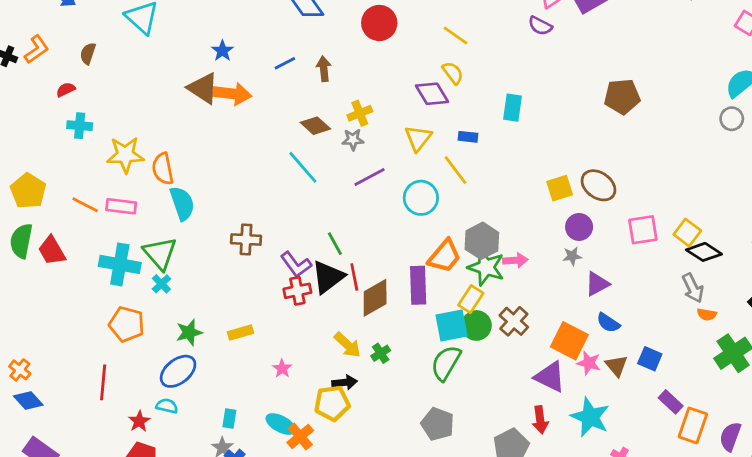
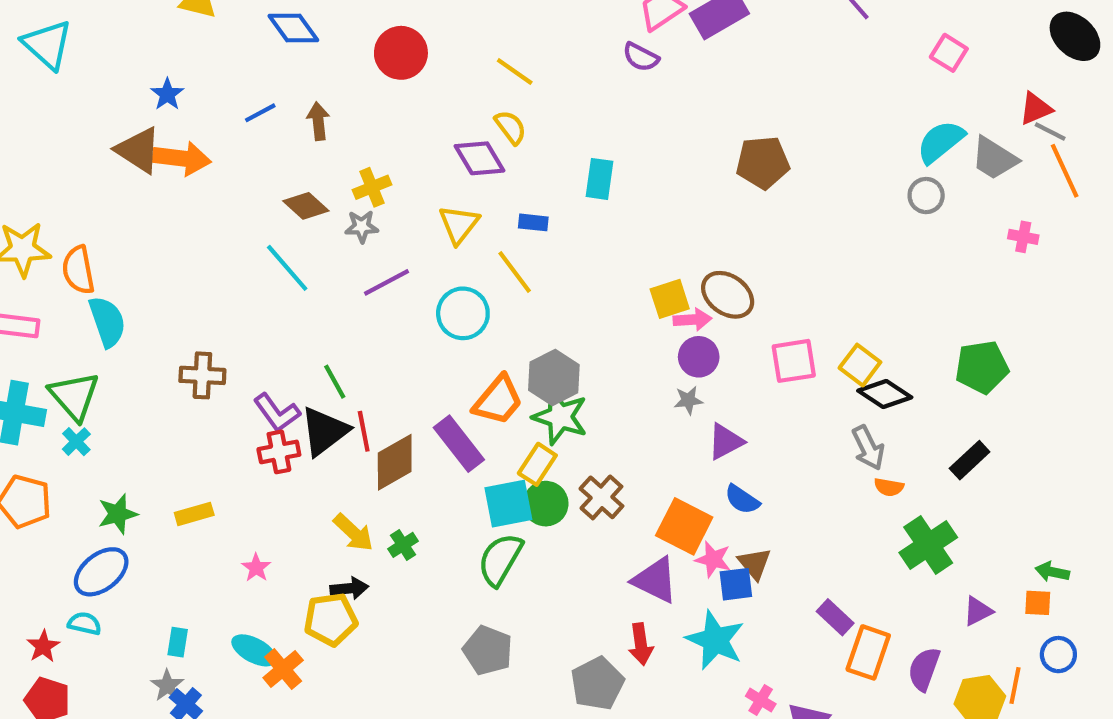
pink arrow: (515, 260) -> (692, 320), moved
purple rectangle: (418, 285) -> (459, 444), turned -36
blue square: (650, 359) -> (736, 584), moved, turned -30

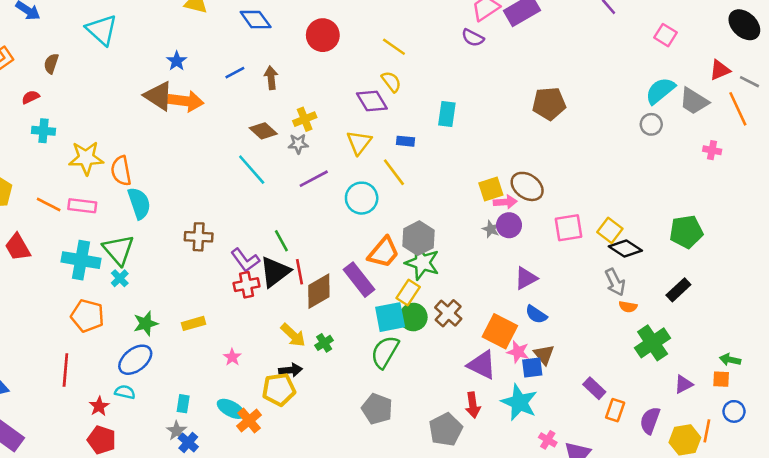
gray line: (1050, 131) -> (750, 82), moved
gray star: (688, 400) -> (491, 229), moved, turned 30
orange rectangle: (868, 652) -> (615, 410), size x0.7

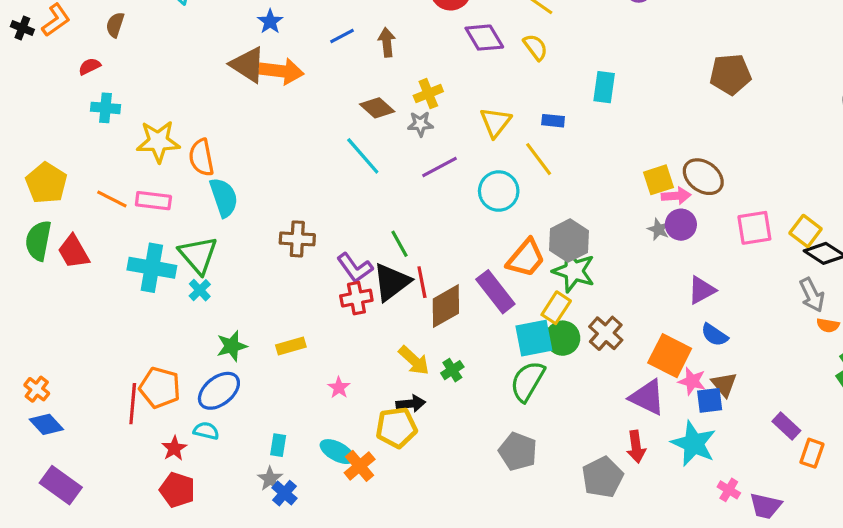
purple diamond: (372, 101) -> (484, 38), moved
orange pentagon: (87, 316) -> (160, 388), moved

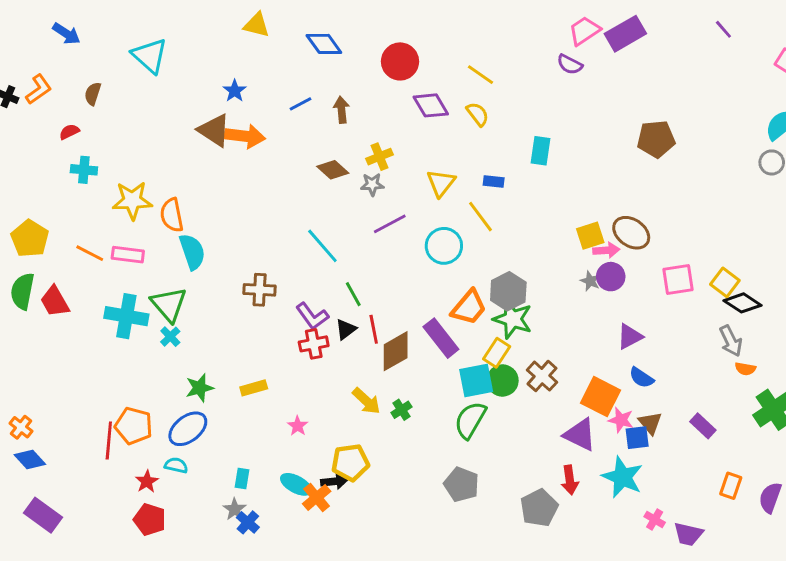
cyan line: (363, 156) -> (322, 246), moved
black triangle: (392, 282) -> (346, 329), size x0.6
black arrow: (411, 404) -> (334, 481), moved
purple rectangle: (786, 426) -> (703, 426), moved

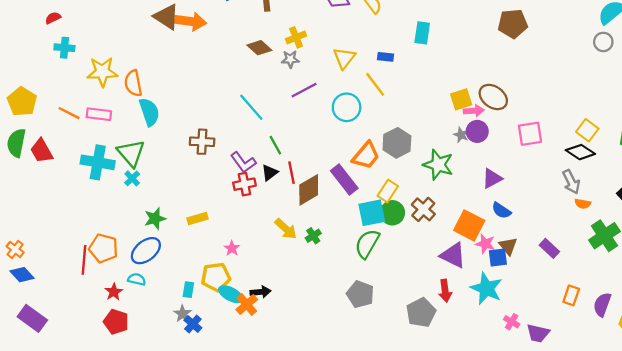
yellow square: (725, 282) -> (587, 130), moved
green star: (513, 319) -> (438, 165), moved
yellow pentagon: (350, 462) -> (216, 277), moved

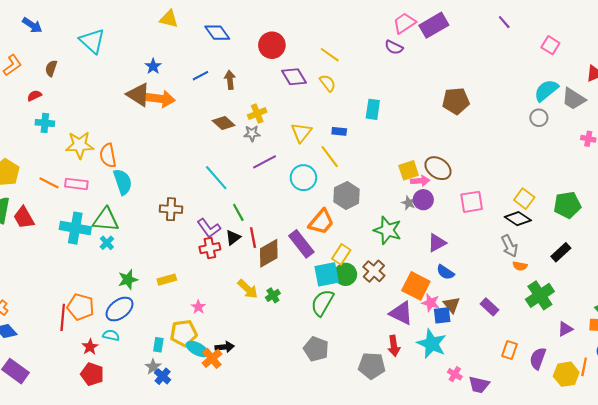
gray hexagon: (397, 143) -> (347, 195), moved
green triangle: (131, 153) -> (106, 220), turned -44
gray pentagon: (421, 313) -> (372, 366), turned 30

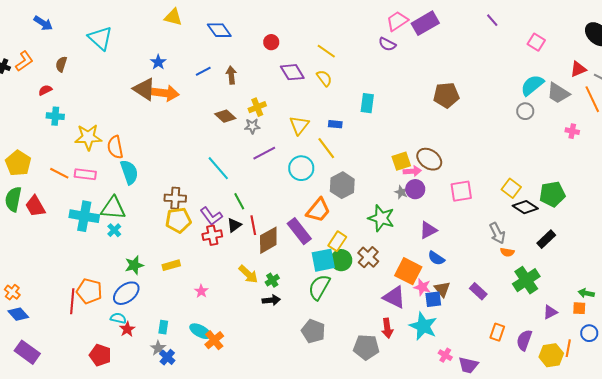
red circle: (272, 45) -> (271, 42), size x0.6
black diamond: (518, 219) -> (525, 207), moved
yellow pentagon: (184, 333) -> (178, 220), moved
red star: (90, 347) -> (127, 329), moved
black arrow: (225, 347) -> (271, 300), moved

